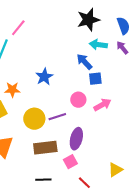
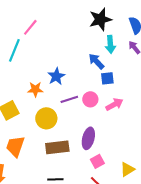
cyan arrow: (98, 45) -> (110, 44), turned -102
orange star: (12, 90) -> (35, 89), moved
purple line: (57, 117) -> (69, 99), moved
pink square: (70, 162) -> (97, 161), moved

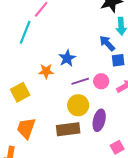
yellow circle: (46, 118) -> (78, 105), moved
pink square: (97, 161) -> (117, 147), moved

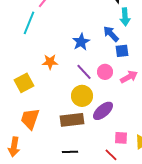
blue star: (67, 58) -> (81, 42), moved
purple line: (80, 81) -> (84, 72), turned 66
purple ellipse: (99, 120) -> (103, 111), turned 35
pink square: (117, 147) -> (121, 138), turned 32

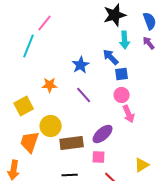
pink circle: (105, 72) -> (122, 95), moved
pink arrow: (129, 77) -> (129, 114), moved, turned 96
yellow circle: (82, 96) -> (51, 126), moved
pink square: (121, 138) -> (99, 157), moved

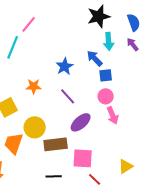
purple ellipse: (103, 134) -> (81, 122), moved
pink square: (99, 157) -> (83, 158), size x1.5

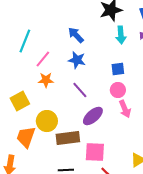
pink line: (29, 24) -> (43, 59), moved
blue arrow: (95, 58) -> (76, 35), moved
blue star: (65, 66) -> (77, 60), turned -30

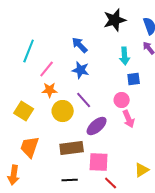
cyan arrow: (121, 35) -> (125, 56), moved
blue square: (118, 69) -> (134, 79), moved
yellow square: (20, 101) -> (24, 111), turned -30
yellow circle: (47, 121) -> (63, 111), moved

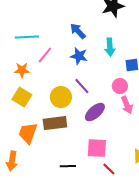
cyan line: (29, 51) -> (27, 37), turned 65
cyan arrow: (125, 56) -> (110, 47), moved
orange star: (50, 90) -> (22, 70), moved
brown rectangle: (72, 148) -> (55, 123), moved

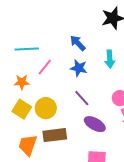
yellow circle: (61, 97) -> (46, 108), moved
purple ellipse: (95, 112) -> (95, 124), turned 70

